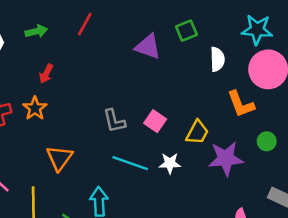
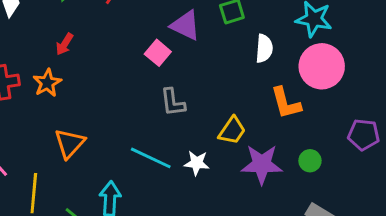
gray L-shape: (114, 121) -> (173, 102), moved
pink square: (155, 121) -> (158, 53), moved
green circle: (267, 141) -> (310, 161), moved

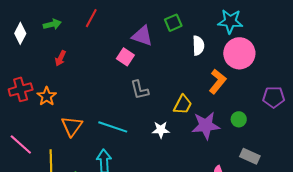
orange star: (47, 83) -> (47, 96), moved
orange L-shape: (286, 103) -> (218, 81), turned -120
cyan line: (151, 158) -> (113, 127), moved

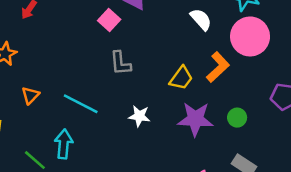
white semicircle: (198, 46) -> (201, 19), turned -48
yellow trapezoid: (183, 105) -> (181, 78), moved
orange triangle: (72, 126) -> (30, 95), size x0.7

